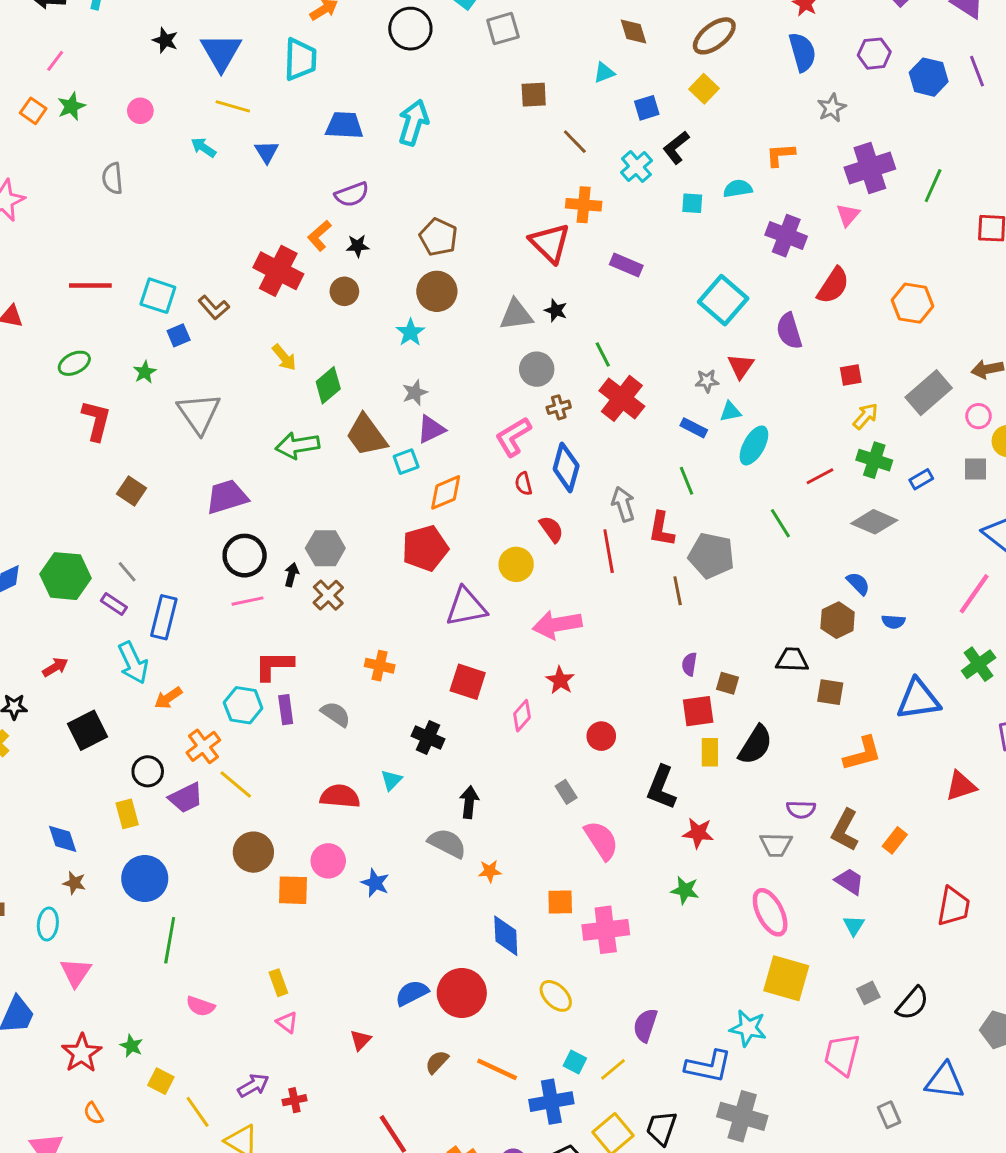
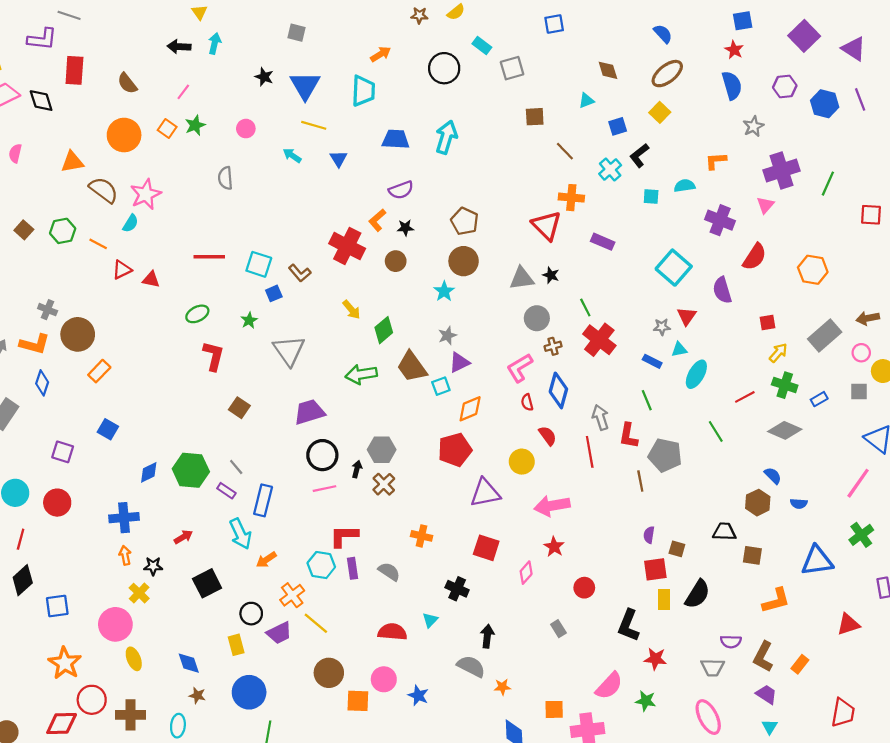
pink semicircle: (601, 840) -> (609, 686), moved, turned 76

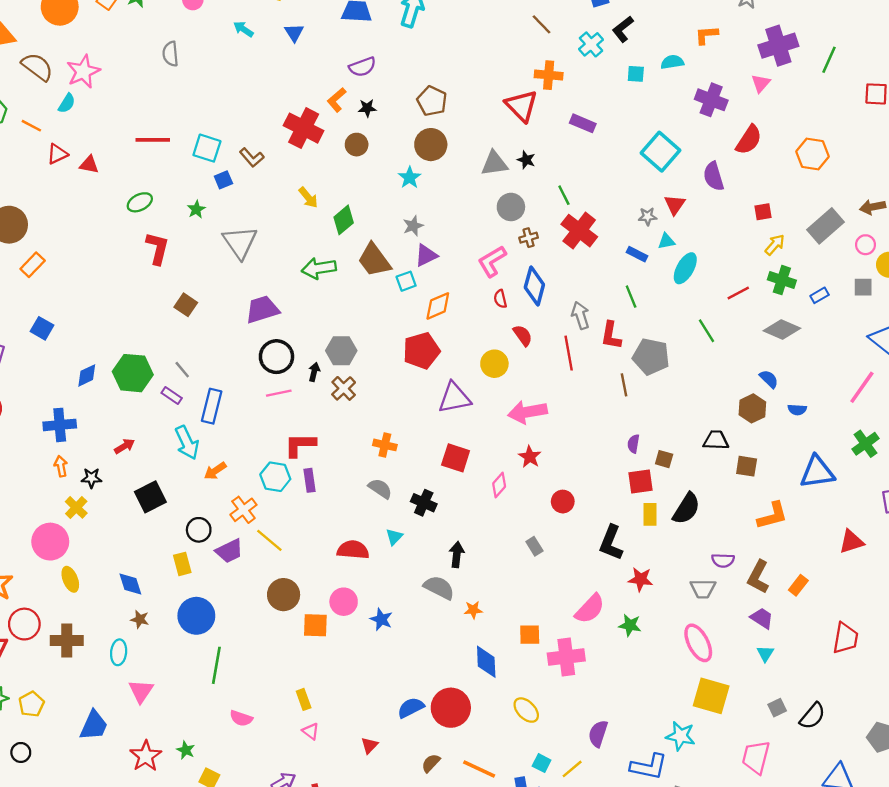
gray semicircle: (389, 572) -> (380, 489), moved

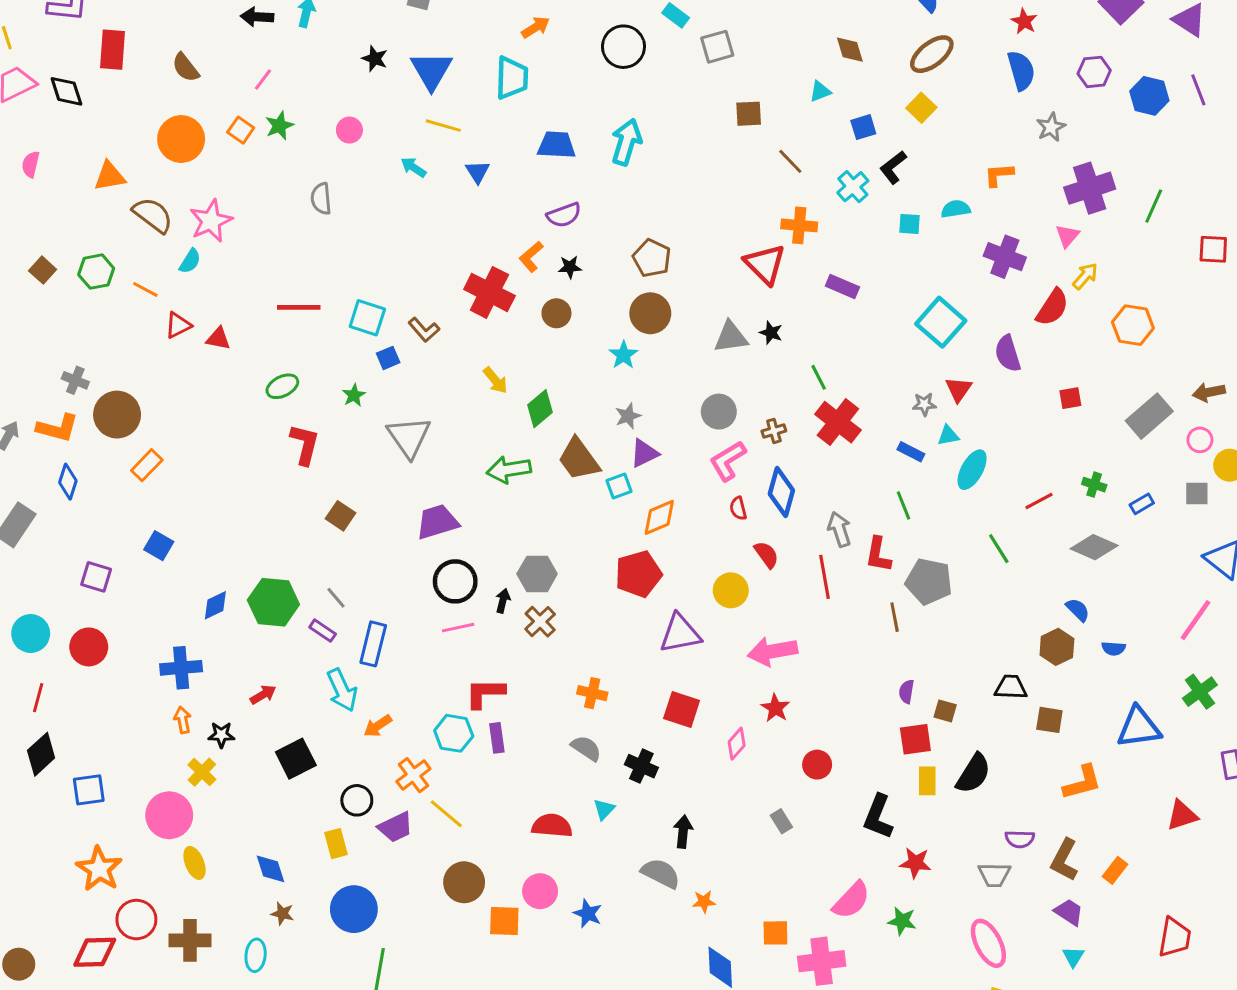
gray circle: (511, 207) -> (719, 412), moved
yellow arrow: (775, 245) -> (1085, 276), moved
green cross: (782, 280) -> (1094, 485), size x0.7

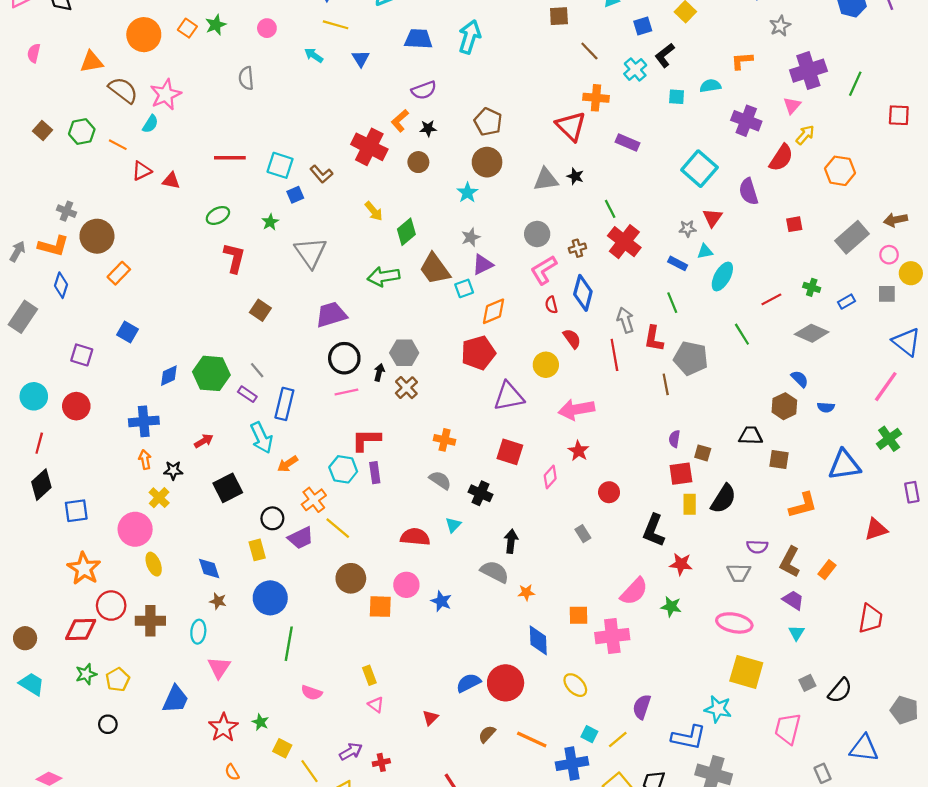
pink ellipse: (988, 943) -> (734, 623), turned -52

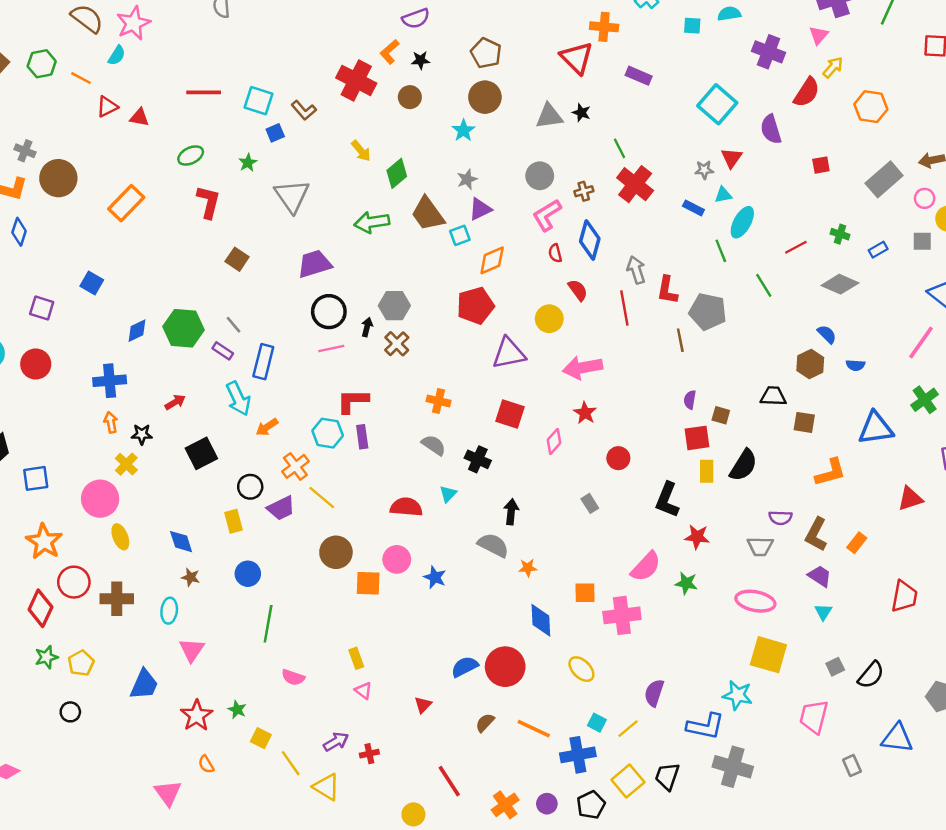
orange rectangle: (119, 273) -> (126, 203), moved, size x1.4
green line: (672, 303) -> (721, 251), moved
blue circle: (270, 598) -> (248, 574), size x0.7
red diamond: (81, 629) -> (40, 608), turned -64

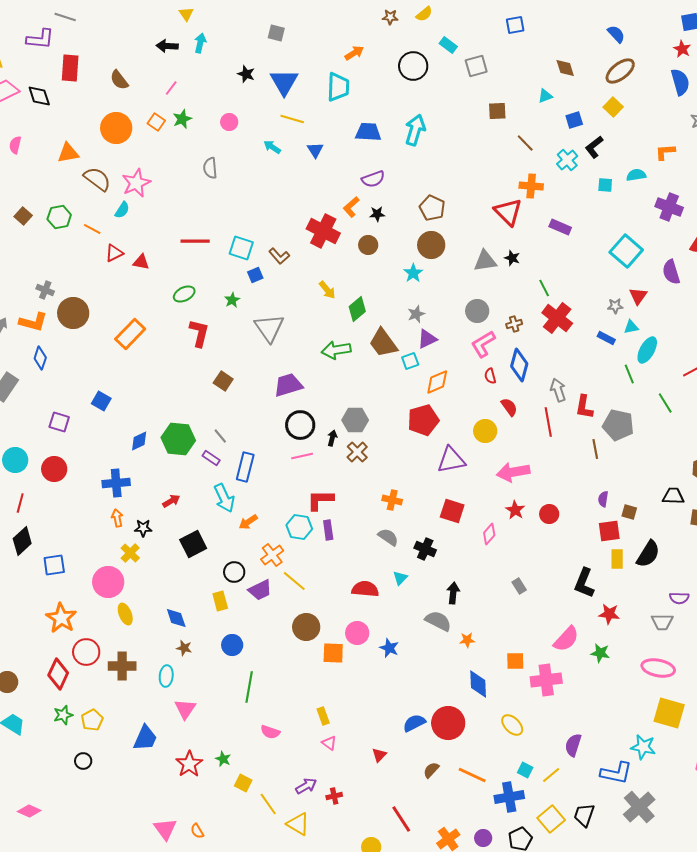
red circle: (618, 458) -> (549, 514), moved
orange semicircle: (206, 764) -> (197, 831), moved
gray cross: (733, 767) -> (639, 807), turned 32

